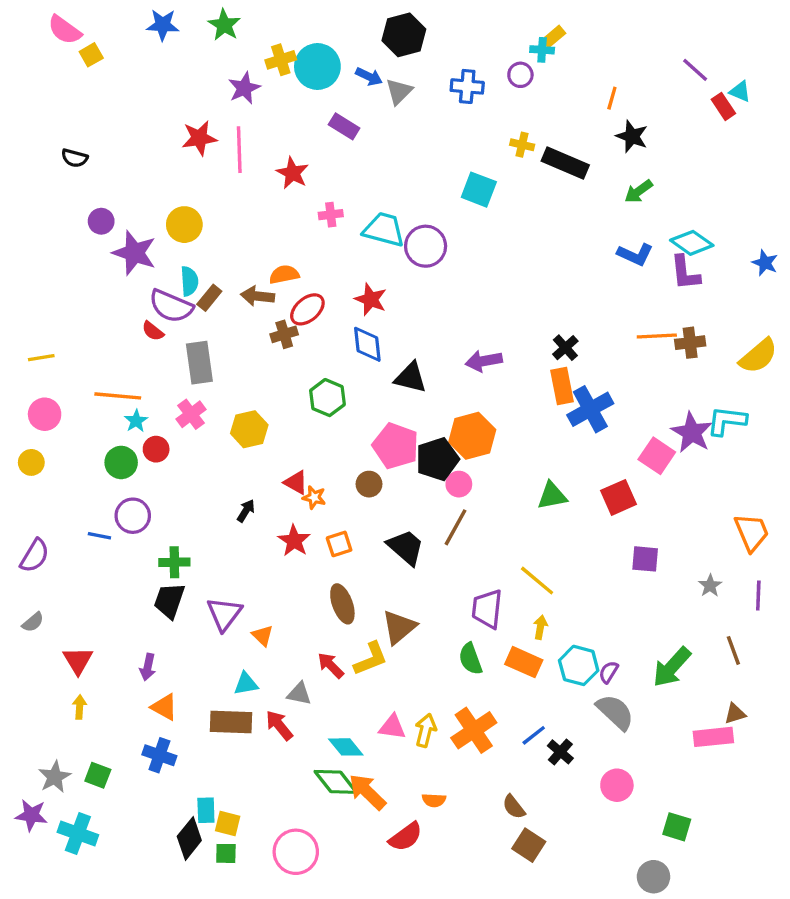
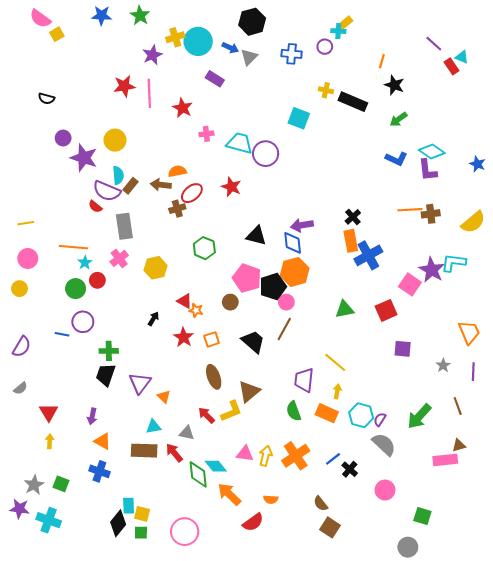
blue diamond: (367, 344) -> (293, 243), moved
green diamond: (336, 782) -> (198, 474), moved, turned 32

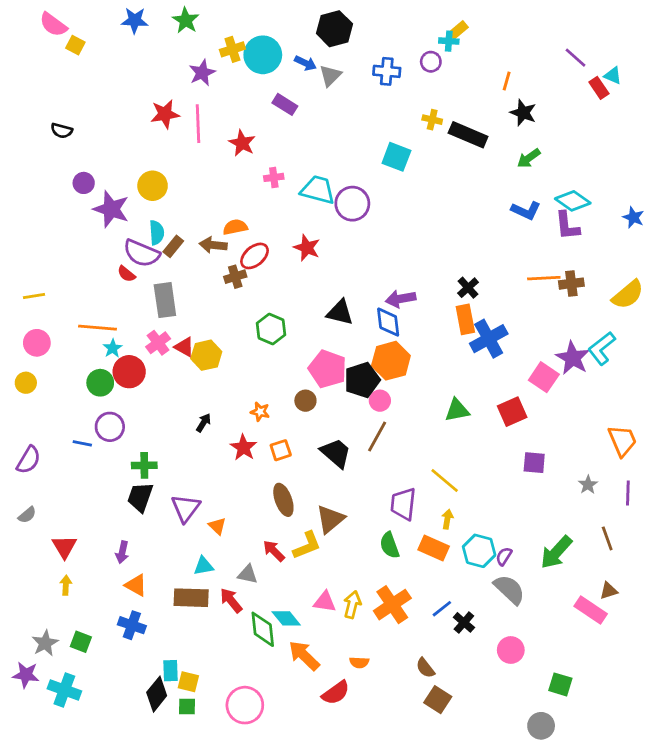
yellow square: (57, 34) -> (75, 45), turned -32
cyan L-shape: (454, 263) -> (602, 348), turned -45
red circle: (97, 280) -> (129, 372), size x1.5
red triangle: (185, 301) -> (184, 347), moved
pink rectangle: (445, 460) -> (591, 610), turned 40

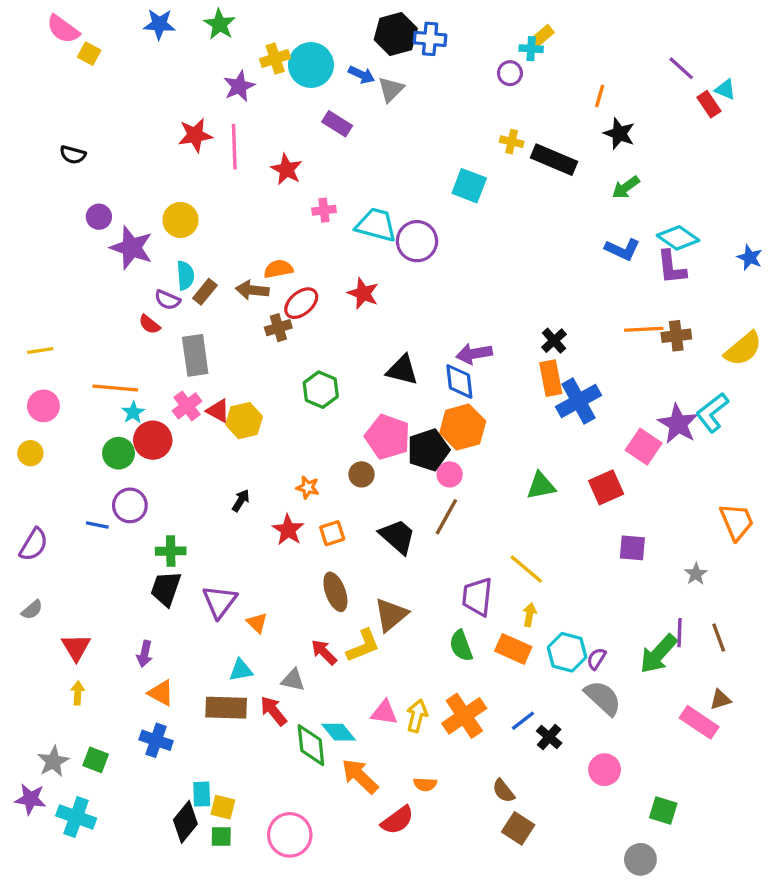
blue cross: (387, 71) -> (430, 39), moved
purple semicircle: (142, 253) -> (167, 300), size x0.6
purple line: (628, 493) -> (680, 633), moved

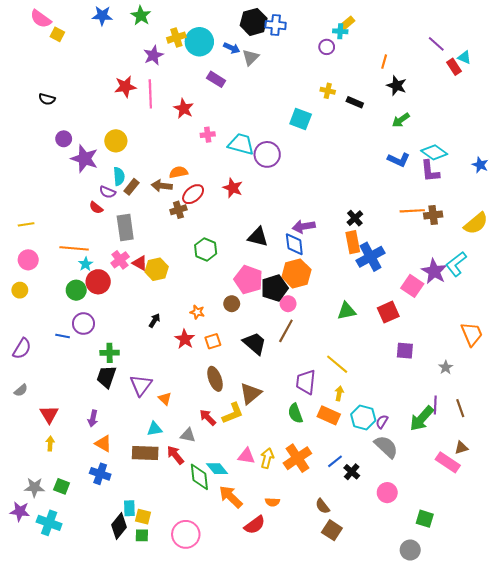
black rectangle: (554, 160) -> (355, 102), size x0.6
gray star: (53, 761) -> (34, 487), turned 30

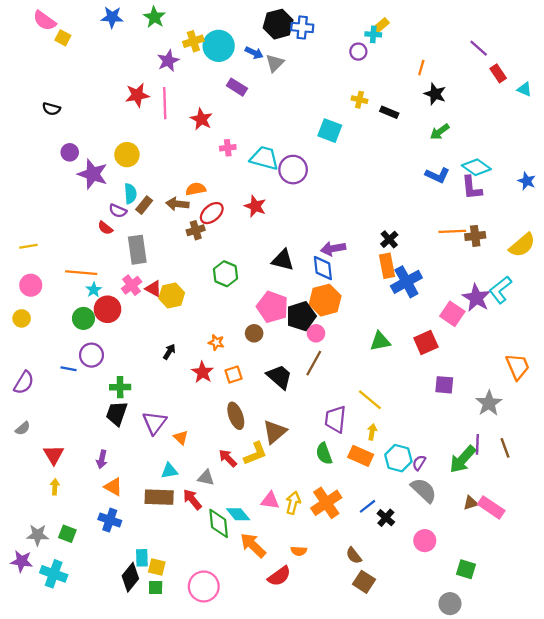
cyan triangle: (464, 57) -> (524, 89), moved
gray star: (446, 367) -> (489, 403), size x1.6
brown triangle: (461, 448) -> (471, 503), moved

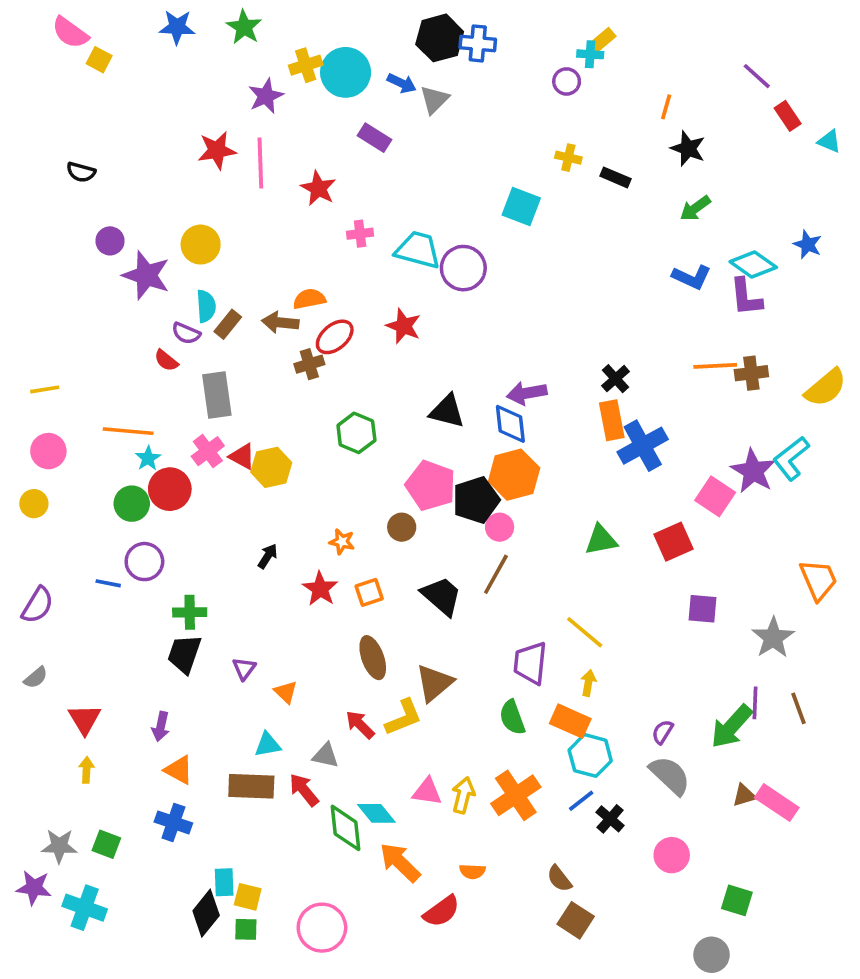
blue star: (527, 181) -> (808, 245), moved
purple triangle: (154, 423) -> (244, 668), size x0.6
cyan hexagon: (398, 458) -> (590, 755), moved

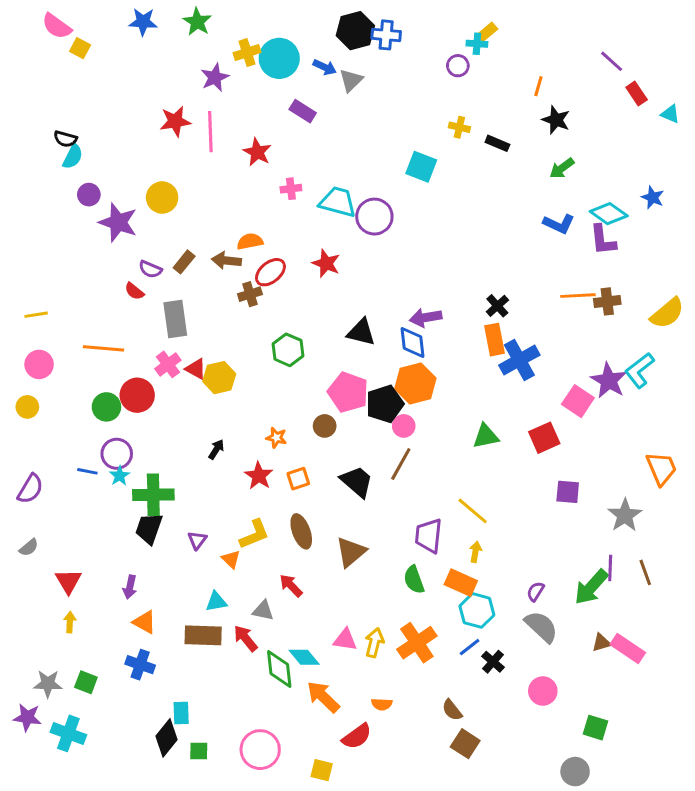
cyan semicircle: (206, 306) -> (73, 156), moved, turned 30
cyan star: (148, 458) -> (120, 476), moved
green cross: (190, 612) -> (153, 495), size x1.5
yellow L-shape: (404, 717) -> (254, 534), moved
yellow square: (248, 897) -> (322, 770), moved

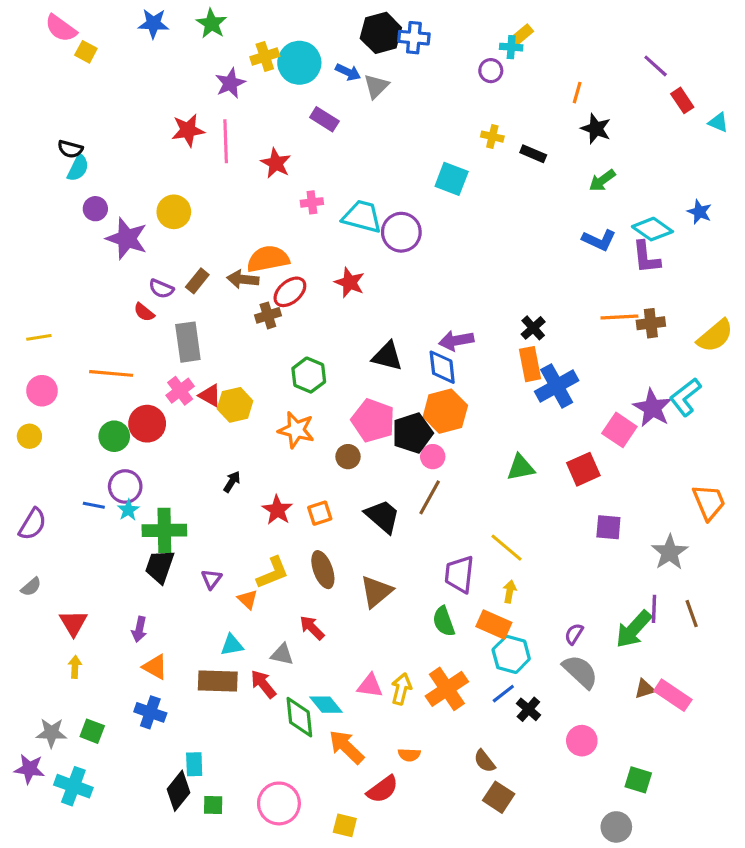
orange semicircle: (250, 241) -> (268, 259), size x1.5
orange star: (276, 438) -> (296, 430), moved, size x1.6

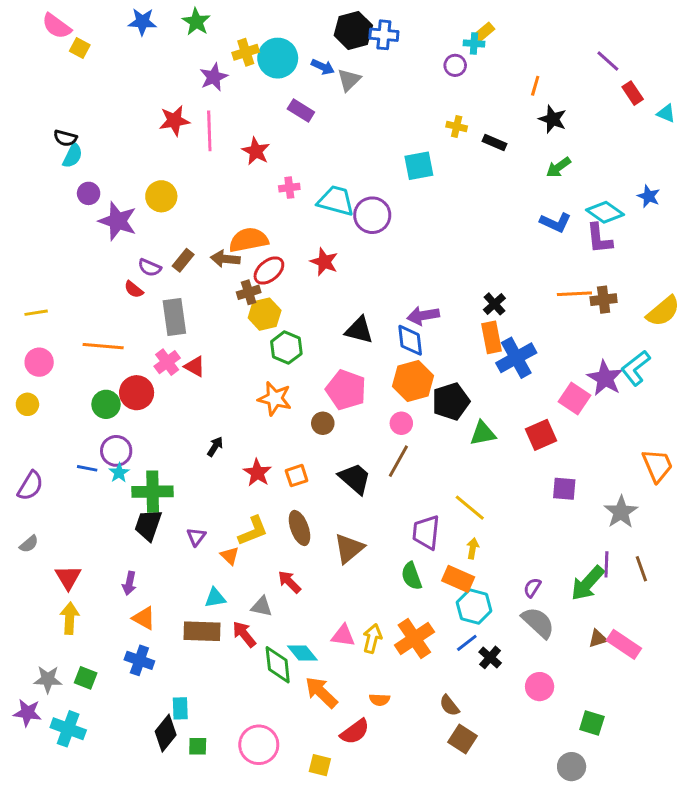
cyan square: (452, 179) -> (419, 166), turned -32
yellow hexagon: (235, 405) -> (265, 314), moved
black pentagon: (412, 433) -> (451, 401), moved
yellow arrow: (75, 667) -> (70, 618), size x1.5

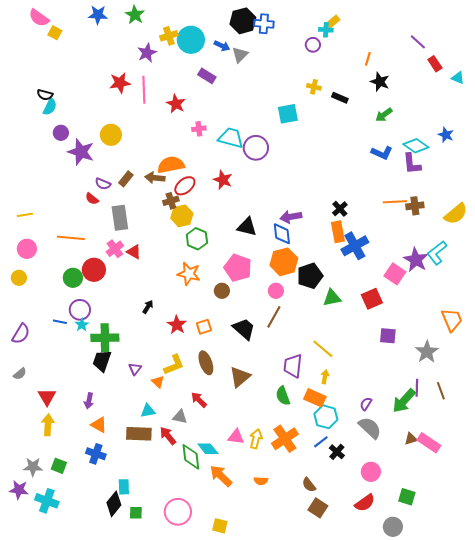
red semicircle: (355, 732) -> (365, 503), moved

